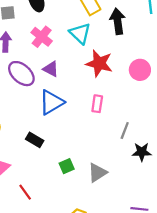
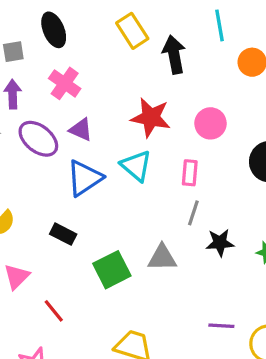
cyan triangle: (80, 33) -> (136, 166), moved
pink rectangle: (97, 104) -> (190, 173), moved
green square: (67, 166) -> (112, 270), size x1.6
gray triangle: (97, 173) -> (162, 258), moved, turned 35

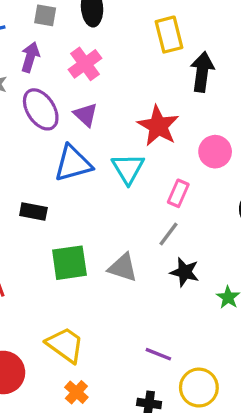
black rectangle: (63, 234) -> (33, 211), turned -35

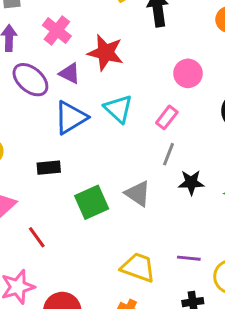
red star: (158, 126) -> (105, 53), moved
pink rectangle: (178, 193) -> (167, 117), turned 30
gray triangle: (123, 268) -> (138, 194), turned 32
yellow trapezoid: (65, 345) -> (138, 267), moved

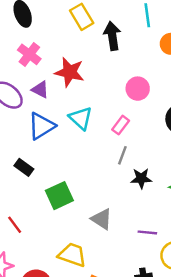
black rectangle: (49, 168) -> (24, 167), turned 42
gray triangle: (138, 194) -> (102, 219), moved
purple line: (189, 258) -> (147, 232), moved
yellow trapezoid: (138, 267) -> (72, 255), moved

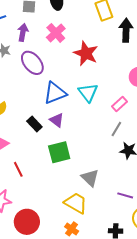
purple triangle: (40, 90) -> (57, 120), moved
yellow trapezoid: (72, 255) -> (76, 203), moved

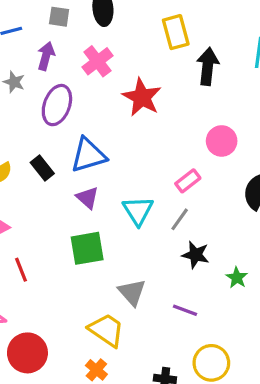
purple ellipse: (32, 63) -> (57, 105), turned 55
cyan triangle: (88, 93) -> (138, 211), moved
black rectangle: (34, 124) -> (42, 168), moved
purple line: (125, 195) -> (185, 310), moved

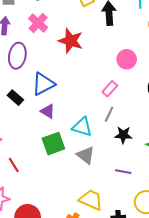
cyan triangle: (138, 211) -> (82, 127), moved, turned -30
gray triangle: (132, 292) -> (86, 155), moved
yellow trapezoid: (106, 330) -> (91, 200), moved

